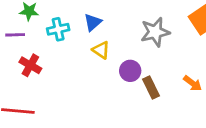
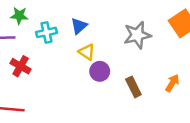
purple circle: (130, 71) -> (100, 71), moved
orange arrow: (193, 83) -> (172, 83), turned -96

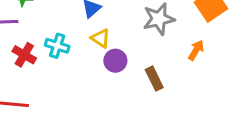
cyan cross: (47, 32) -> (57, 46), moved, turned 30
orange arrow: (172, 83) -> (196, 50), moved

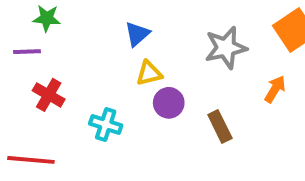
yellow triangle: (100, 38) -> (149, 73), turned -48
cyan cross: (57, 46) -> (106, 125), moved

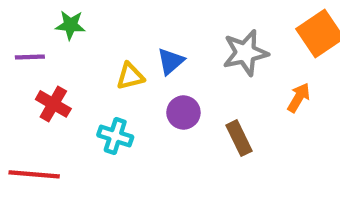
green star: (47, 18) -> (70, 25), moved
blue triangle: (137, 34) -> (171, 61), moved
yellow triangle: (149, 73) -> (130, 76), moved

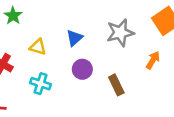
green star: (70, 25) -> (13, 16), turned 30
yellow triangle: (130, 76) -> (38, 47), moved, turned 30

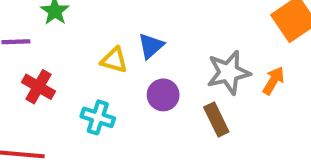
gray star: (120, 33) -> (229, 72), moved
yellow triangle: (38, 47) -> (114, 60), moved

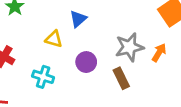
blue triangle: (151, 46) -> (78, 19), moved

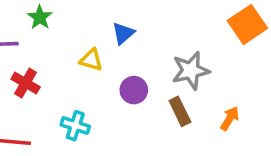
orange arrow: (159, 53) -> (230, 118), moved
cyan cross: (43, 77) -> (75, 126), moved

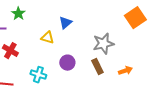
purple circle: (134, 90) -> (67, 63), moved
orange arrow: (230, 118) -> (125, 71), turned 40

